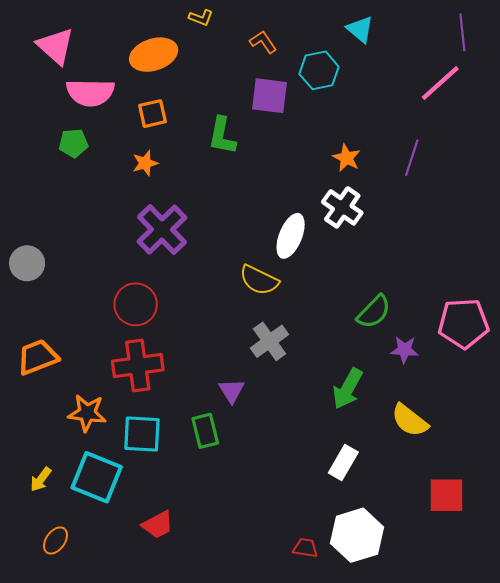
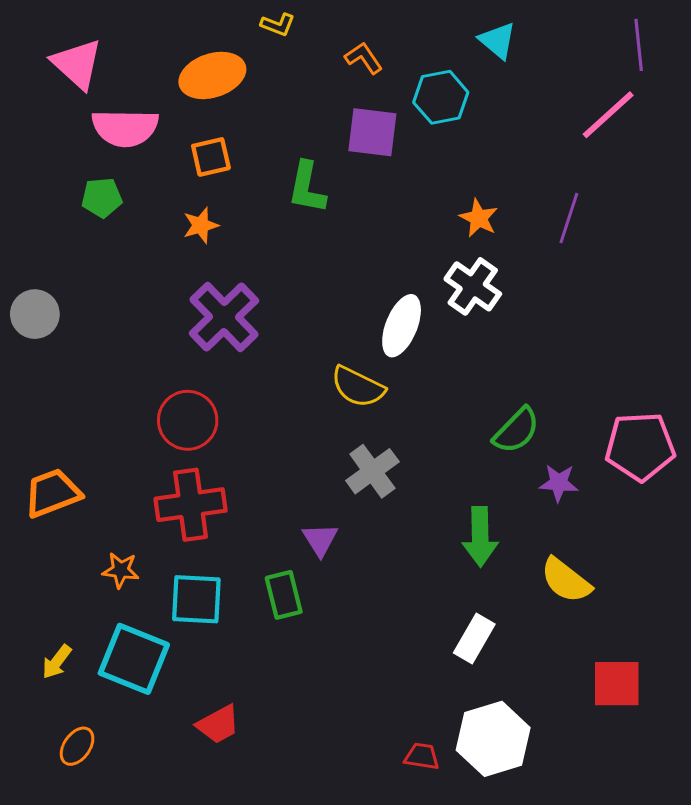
gray circle: (27, 263) -> (35, 314), moved
green arrow: (348, 389) -> (480, 537), turned -30
orange star: (87, 413) -> (121, 570), size x0.7

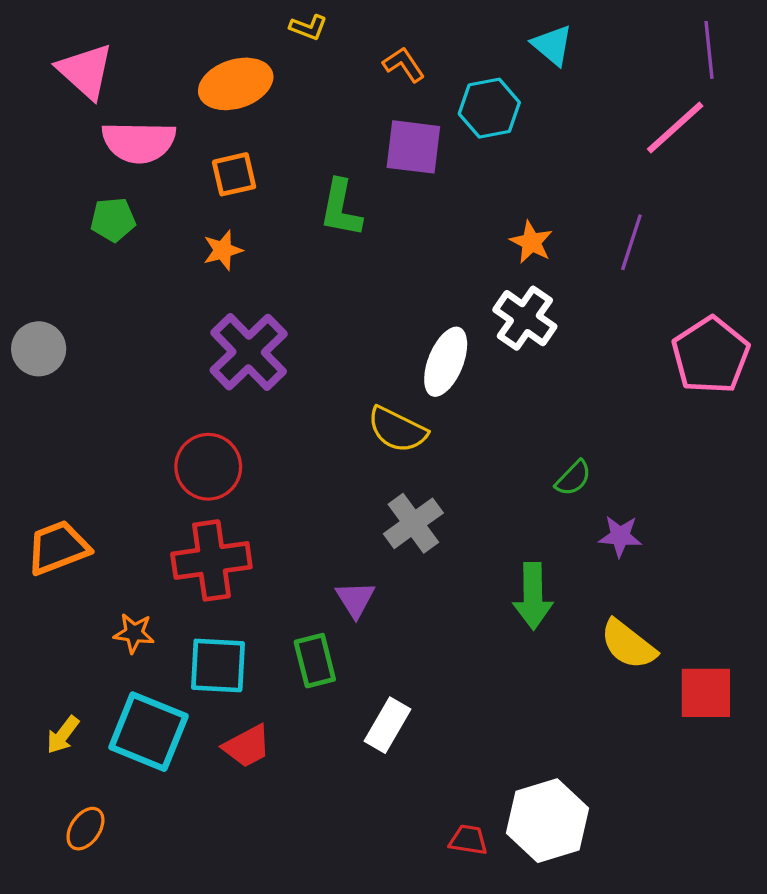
green semicircle: (516, 430) -> (573, 478), size x0.7
pink pentagon: (640, 446) -> (711, 355), moved, turned -30
white rectangle: (474, 639) -> (388, 725), moved
red square: (617, 684) -> (706, 693), moved
red trapezoid: (218, 724) -> (247, 746), moved

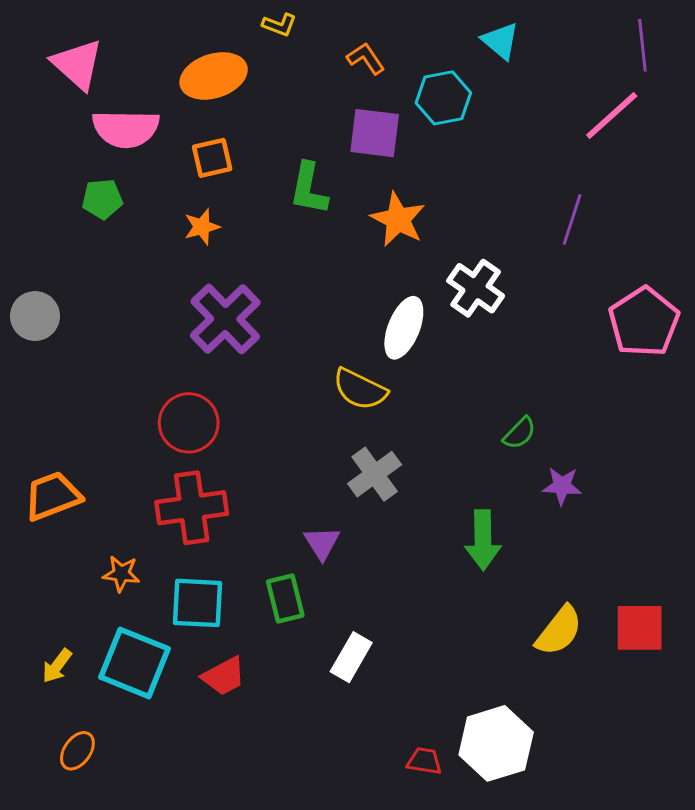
orange star: (531, 242) -> (398, 219), moved, size x1.4
yellow semicircle: (628, 644) -> (559, 631), moved, turned -90

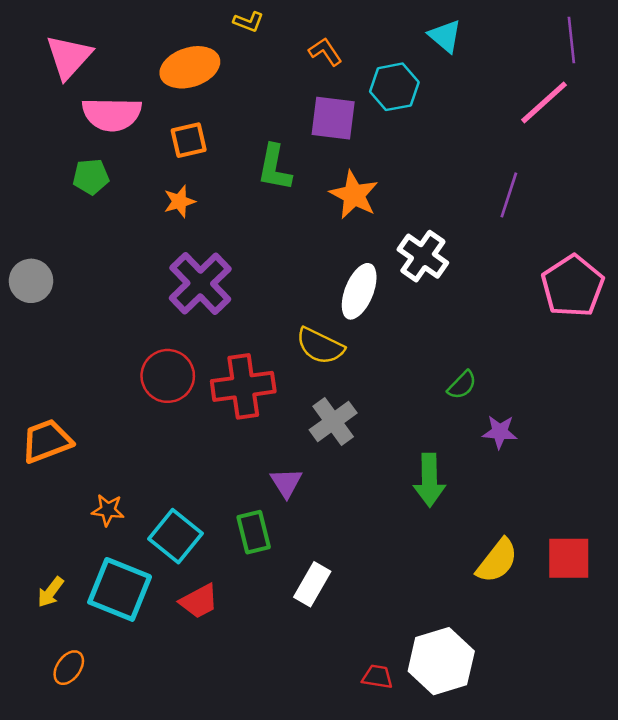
pink triangle: (77, 64) -> (69, 57), turned 30
red cross: (192, 508) -> (243, 386), moved
cyan square: (197, 603) -> (176, 536), turned 36

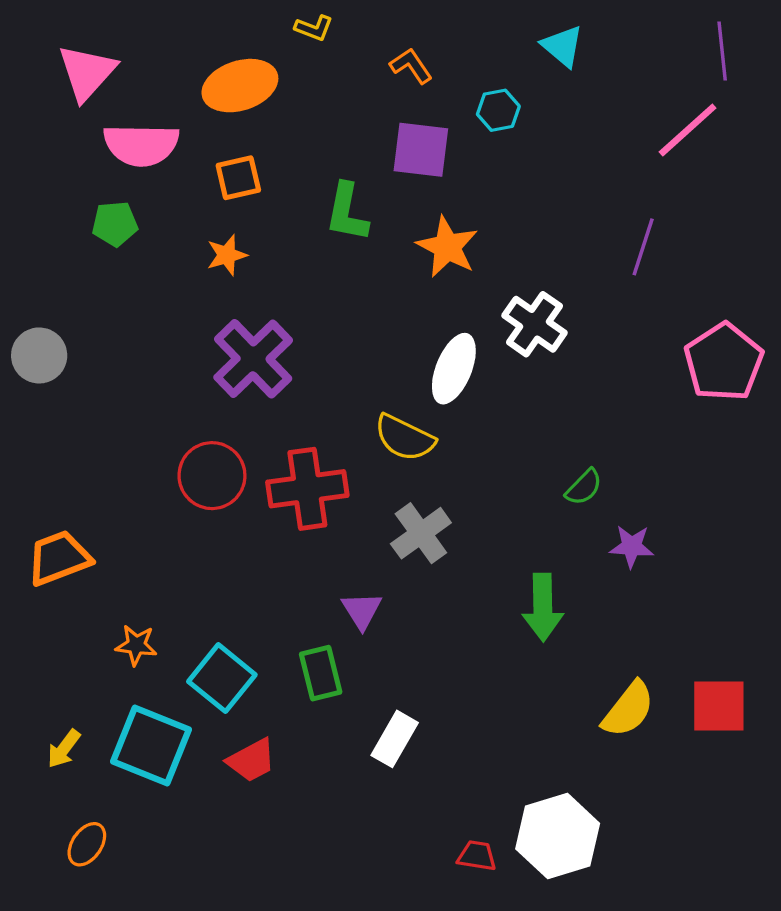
cyan hexagon: (394, 87) -> (498, 110), size x0.7

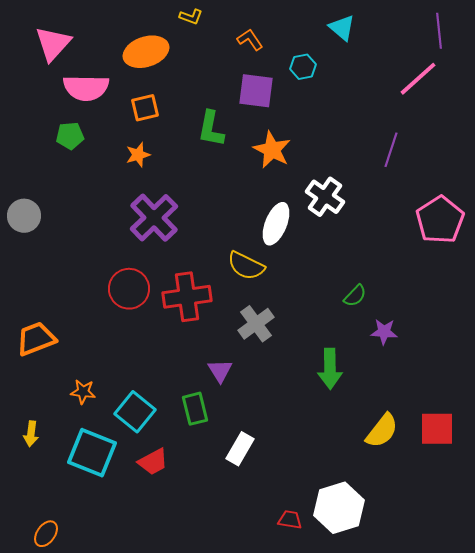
yellow arrow: (64, 749) -> (31, 434), moved, turned -30
orange ellipse: (87, 844) -> (46, 534), moved

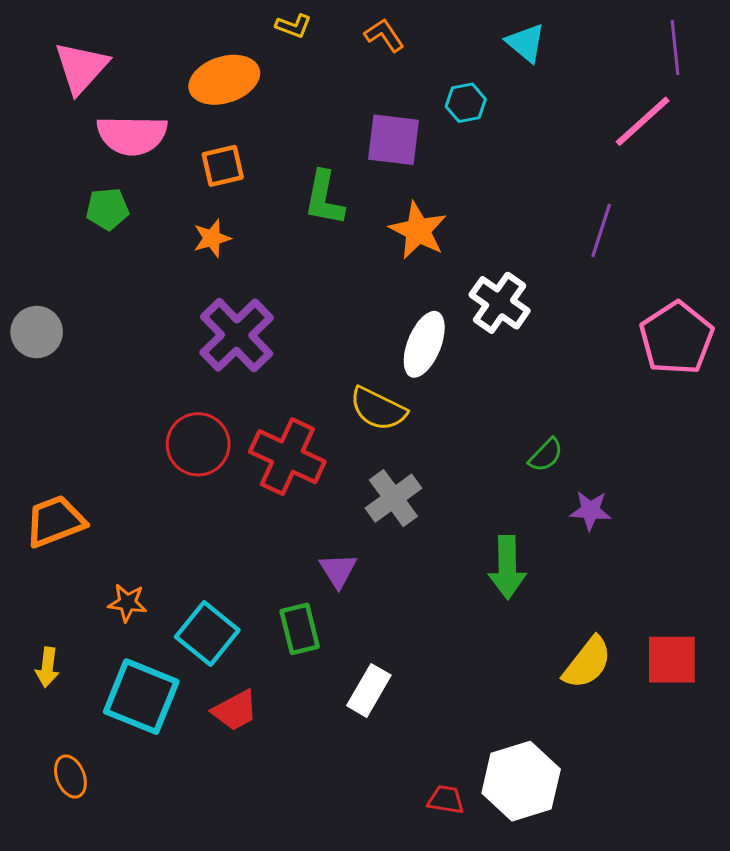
orange L-shape: (250, 40) -> (384, 35), moved
red cross: (187, 297) -> (287, 457), turned 33
orange ellipse: (46, 534) -> (70, 777), moved, turned -56

